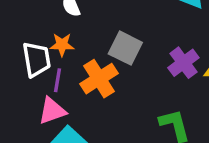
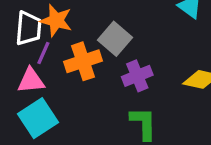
orange star: (62, 45) -> (56, 20), size x1.4
purple cross: (183, 63) -> (137, 76), moved

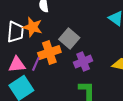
purple line: (43, 53) -> (36, 64), moved

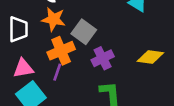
orange star: (33, 27) -> (54, 19), moved
purple line: (36, 64) -> (57, 72), moved

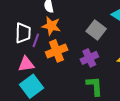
gray square: (84, 32) -> (96, 30), moved
purple line: (57, 72) -> (36, 40), moved

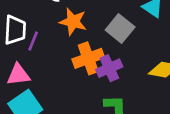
orange star: (51, 26) -> (73, 22), moved
orange cross: (57, 51) -> (88, 58), moved

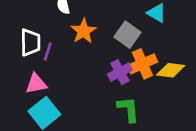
orange star: (73, 22) -> (84, 31), turned 30
orange cross: (88, 58) -> (142, 64), moved

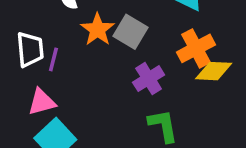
gray square: (128, 35) -> (131, 32), moved
orange cross: (142, 64) -> (196, 48), moved

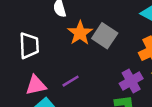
purple line: (53, 59) -> (71, 81), moved, turned 42
purple cross: (149, 79) -> (131, 81), moved

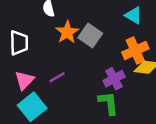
pink triangle: (36, 85) -> (24, 80), turned -35

